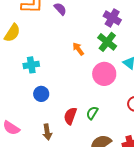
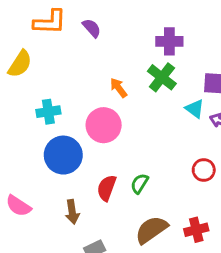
purple cross: (112, 18) -> (169, 41), turned -30
pink circle: (104, 74) -> (104, 125), moved
blue circle: (41, 94) -> (63, 155), size x1.6

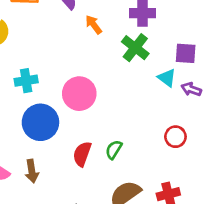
orange arrow: (119, 88) -> (94, 25), moved
brown arrow: (72, 212) -> (32, 171), moved

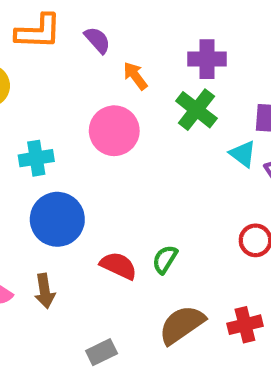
pink circle: (79, 94) -> (114, 131), moved
red semicircle: (82, 154) -> (118, 266), turned 95

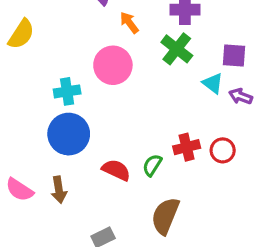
cyan cross: (36, 158) -> (67, 91), moved
brown semicircle: (182, 325) -> (165, 216), turned -33
red cross: (245, 325) -> (187, 147), moved

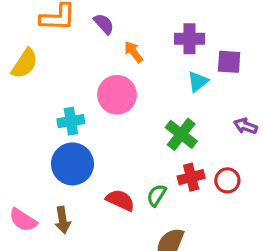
green cross: (177, 49) -> (181, 134), moved
purple square: (234, 55) -> (229, 62), moved
cyan triangle: (213, 83) -> (198, 82), moved, turned 45

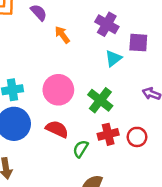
purple cross: (189, 39) -> (107, 24), turned 30
pink circle: (117, 95) -> (58, 90), moved
red semicircle: (120, 200) -> (57, 129), moved

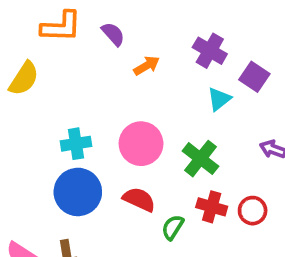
orange arrow: (62, 35) -> (147, 66), turned 96
purple square: (138, 43) -> (254, 77), turned 30
red cross: (108, 134) -> (212, 207), turned 30

